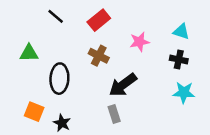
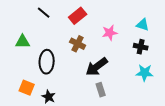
gray rectangle: (114, 114) -> (101, 90), moved

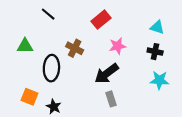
red rectangle: (78, 16) -> (101, 20), moved
pink star: (110, 33) -> (118, 46), moved
brown cross: (78, 44) -> (75, 48), moved

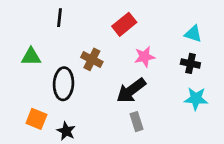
black line: (48, 14) -> (59, 18), turned 56

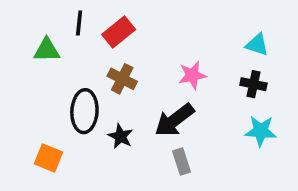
red rectangle: (124, 24) -> (119, 32), moved
green triangle: (31, 57) -> (47, 50), moved
black star: (66, 131) -> (120, 136), moved

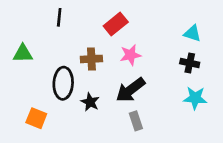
red rectangle: (119, 32) -> (116, 24), moved
green triangle: (47, 50) -> (23, 54), moved
pink star: (192, 75) -> (130, 55), moved
brown cross: (122, 79) -> (91, 59), turned -30

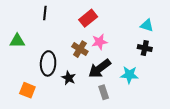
brown cross: (91, 59) -> (80, 49), moved, turned 35
cyan star: (195, 98) -> (129, 75), moved

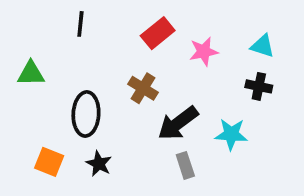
pink star: (100, 42) -> (204, 51), moved
black star: (69, 78) -> (99, 164), moved

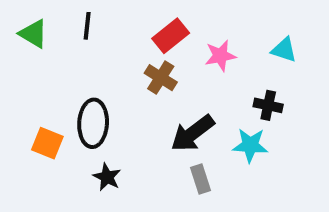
green triangle: (31, 74) -> (33, 34), moved, turned 32
black cross: (259, 86) -> (268, 105), moved
brown cross: (143, 88) -> (161, 78), moved
orange square: (49, 162) -> (47, 143), moved

